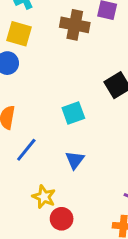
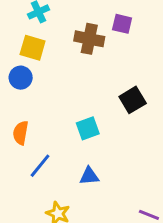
blue triangle: (75, 160) -> (89, 176), turned 48

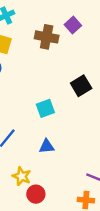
purple square: (122, 24) -> (73, 25), turned 35

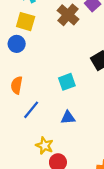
brown cross: (47, 37) -> (68, 15), turned 30

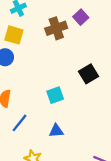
brown cross: (68, 15) -> (56, 28), turned 30

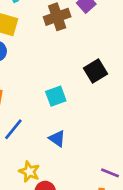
blue triangle: (56, 131) -> (57, 139), turned 40

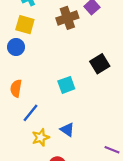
blue triangle: (57, 139) -> (67, 130), moved
yellow star: (29, 172) -> (41, 137), moved, turned 30

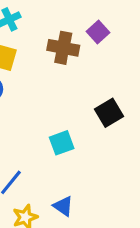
brown cross: (67, 18) -> (63, 48), turned 30

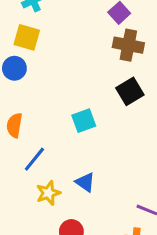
brown cross: (63, 48) -> (128, 45), moved

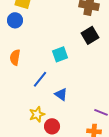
blue line: (34, 159) -> (40, 79), moved
yellow star: (48, 193) -> (37, 114), moved

